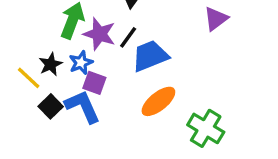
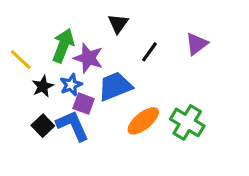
black line: (128, 37) -> (150, 52), moved
blue trapezoid: (150, 56) -> (115, 86), moved
yellow line: (29, 78) -> (21, 60), moved
green cross: (206, 128) -> (187, 122), moved

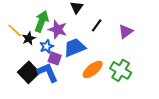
purple triangle: (197, 44) -> (126, 31), moved
black star: (43, 86) -> (29, 38), moved
black square: (43, 126) -> (29, 72), size x1.5

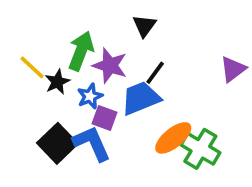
black line: (97, 25) -> (155, 73), moved
green cross: (121, 70) -> (200, 149), moved

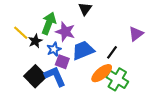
black line: (155, 73) -> (112, 52), moved

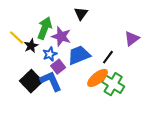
purple square: (62, 62) -> (58, 67), turned 32

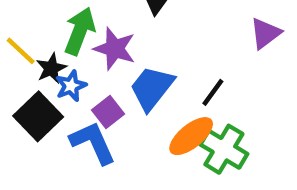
purple triangle: (132, 38) -> (265, 33), moved
blue star: (50, 54) -> (71, 86), moved
blue trapezoid: (79, 55) -> (152, 88), turned -30
black square: (31, 81) -> (38, 116), moved

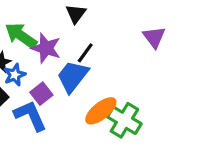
green arrow: (80, 31) -> (21, 36), turned -76
purple triangle: (265, 33) -> (154, 37), turned -30
black line: (213, 92) -> (85, 53), moved

